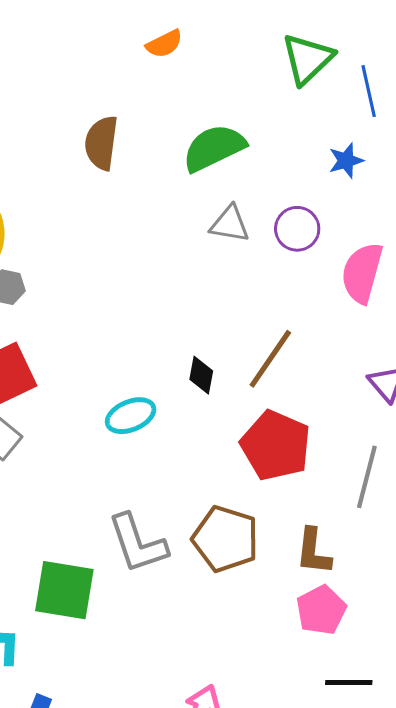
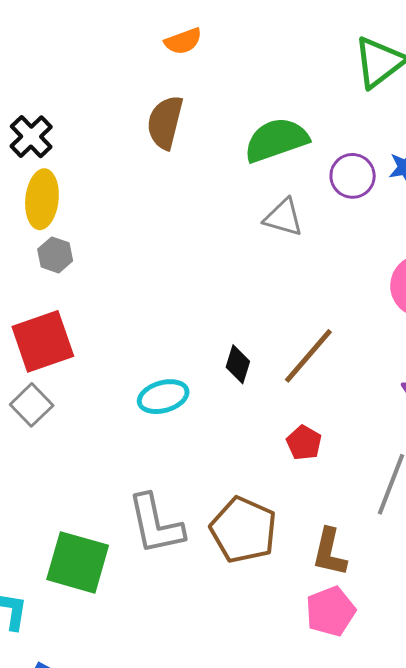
orange semicircle: (164, 44) -> (183, 41), moved
purple circle: (297, 229) -> (353, 176), moved
red pentagon: (276, 446) -> (304, 443), size x0.5

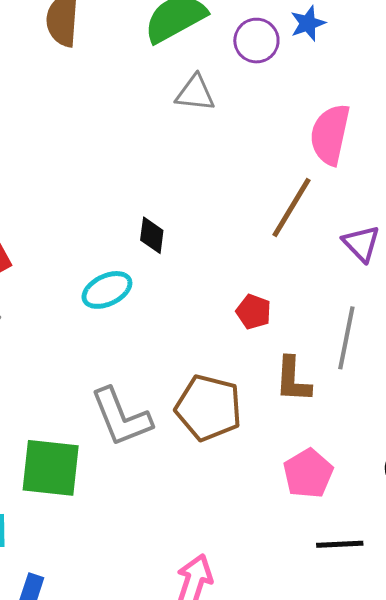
brown line: (308, 356) -> (291, 208), moved
black diamond: (238, 364) -> (152, 235), moved
brown L-shape: (329, 552) -> (293, 380), moved

